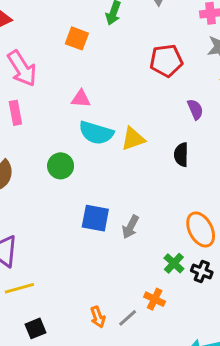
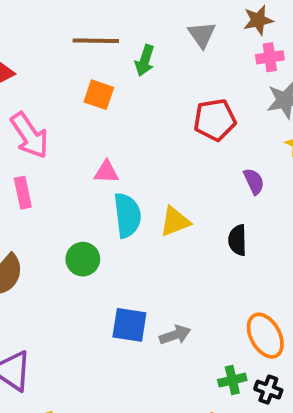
cyan semicircle: (96, 133) -> (127, 215), turned -112
gray arrow: (130, 227) -> (175, 335), turned -135
green cross: (174, 263) -> (232, 380), turned 36

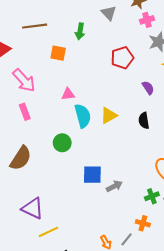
brown line: (96, 41) -> (35, 26), moved
gray arrow: (175, 335) -> (114, 186), moved

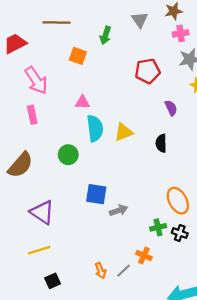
purple triangle: (33, 208) -> (42, 212), moved

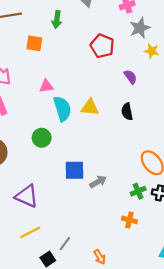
red pentagon: (148, 71) -> (102, 46), turned -30
yellow triangle: (124, 132) -> (90, 107), turned 36
orange arrow: (100, 271) -> (100, 257), moved
gray line: (124, 271) -> (65, 244), moved

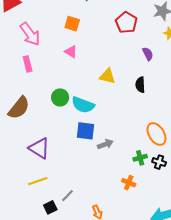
orange square: (34, 43) -> (72, 24), moved
pink triangle: (46, 86) -> (71, 52), turned 32
cyan semicircle: (62, 109) -> (83, 105), moved, turned 120

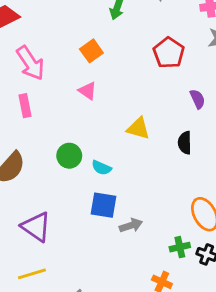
orange square: (72, 24) -> (91, 51), turned 35
cyan semicircle: (83, 105) -> (101, 168), size x0.6

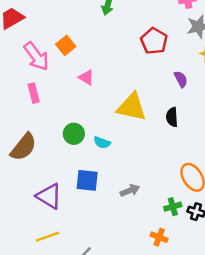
orange square: (91, 51) -> (66, 45), moved
yellow triangle: (138, 128) -> (132, 107), size x1.5
blue square: (104, 205) -> (87, 180), moved

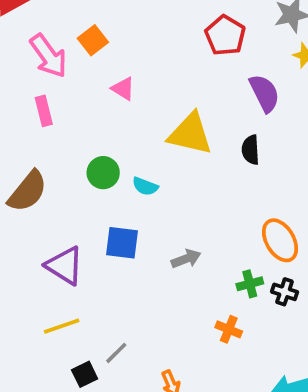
purple semicircle: (181, 79) -> (264, 93), size x1.5

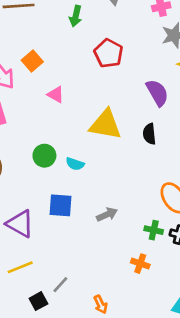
red pentagon: (225, 35) -> (109, 53), moved
green cross: (250, 284) -> (154, 230), turned 30

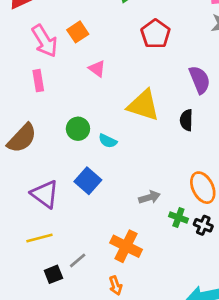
blue square: (60, 205) -> (88, 181), turned 30
gray arrow: (107, 214) -> (149, 197), moved
orange cross: (140, 264) -> (126, 246), moved, size x1.6

